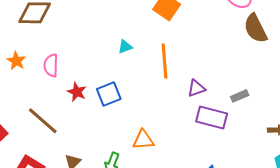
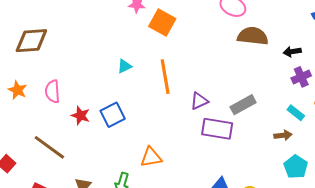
brown semicircle: (255, 28) -> (253, 36), turned 128
gray rectangle: (240, 96) -> (243, 105), size x1.4

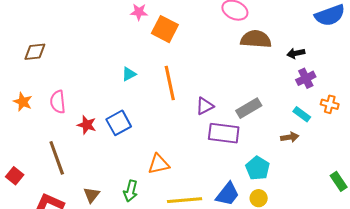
brown diamond: (31, 41) -> (35, 52), size x0.7
brown line: (49, 147) -> (57, 158), turned 36
cyan pentagon: (296, 167) -> (258, 168), moved

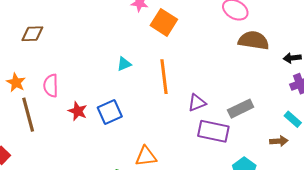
brown line: (57, 158) -> (28, 115), moved

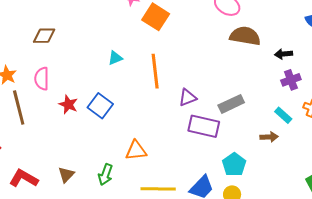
brown diamond: (32, 34) -> (44, 36), moved
blue square: (110, 112) -> (100, 106), turned -30

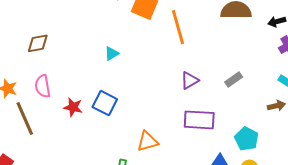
orange line: (155, 71) -> (178, 27), moved
gray rectangle: (231, 104) -> (234, 80), size x0.7
purple rectangle: (204, 126) -> (199, 120), moved

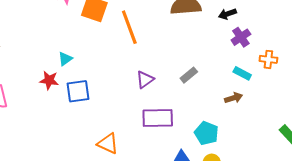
blue square: (105, 103) -> (78, 91), moved, turned -30
red star: (73, 107) -> (49, 80), moved
orange triangle: (147, 141) -> (108, 143), turned 45

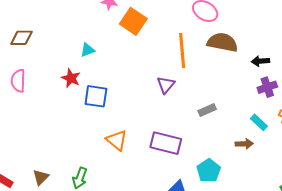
orange line: (129, 27) -> (182, 51), moved
cyan triangle: (65, 59) -> (87, 50), moved
purple triangle: (145, 79) -> (166, 85), moved, turned -30
orange triangle: (108, 143) -> (117, 140), moved

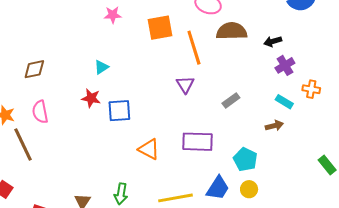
orange square: (133, 21) -> (160, 28), moved, turned -32

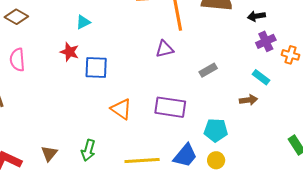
brown diamond: (34, 69) -> (16, 17), turned 35
purple triangle: (185, 85) -> (165, 49), turned 42
orange cross: (311, 89) -> (290, 55), moved
cyan pentagon: (245, 159) -> (216, 130), turned -30

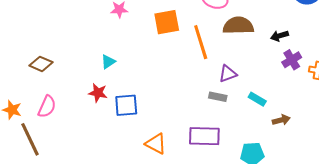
purple triangle: (165, 49) -> (228, 74), moved
pink semicircle: (17, 60) -> (47, 107), turned -145
gray rectangle: (208, 70) -> (218, 97), moved, turned 48
cyan rectangle: (261, 77) -> (257, 99), moved

